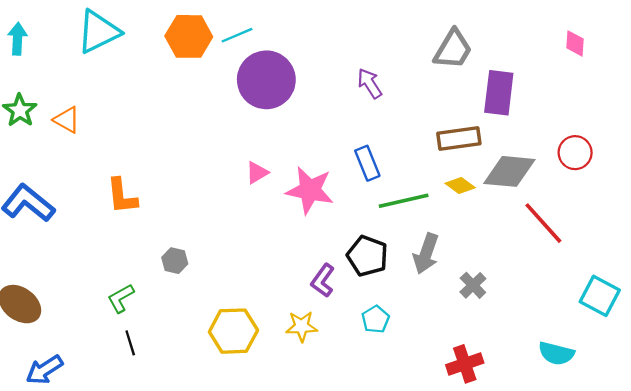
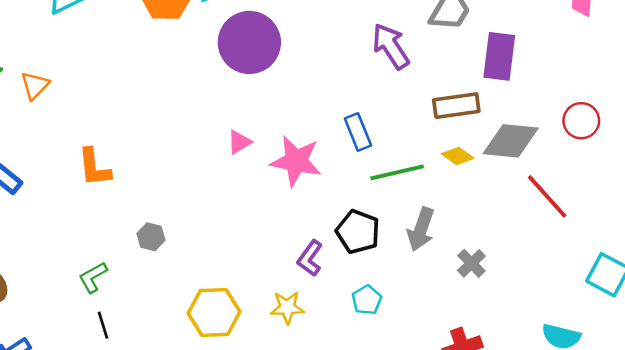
purple arrow: (370, 83) -> (391, 46), moved, size x1.4
orange triangle: (67, 120) -> (35, 85), turned 44

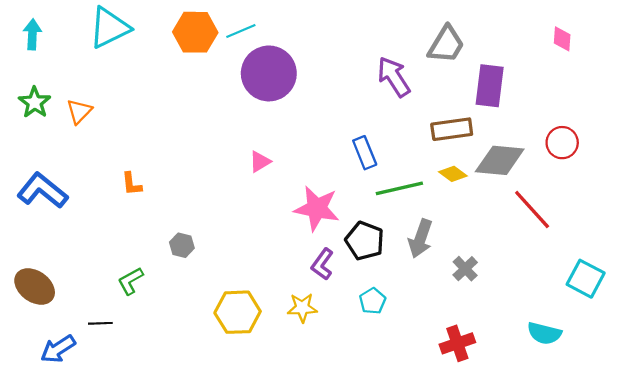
pink star: (296, 161) -> (317, 208), moved
orange L-shape: (94, 167) -> (132, 184), size x0.7
black line: (103, 325) -> (100, 323), moved, turned -75

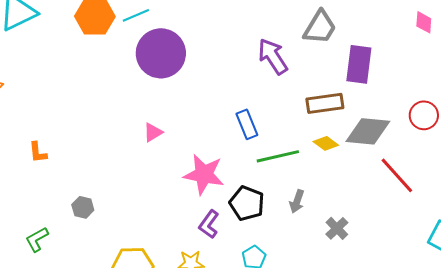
gray arrow: (421, 239) -> (297, 201), size x0.7

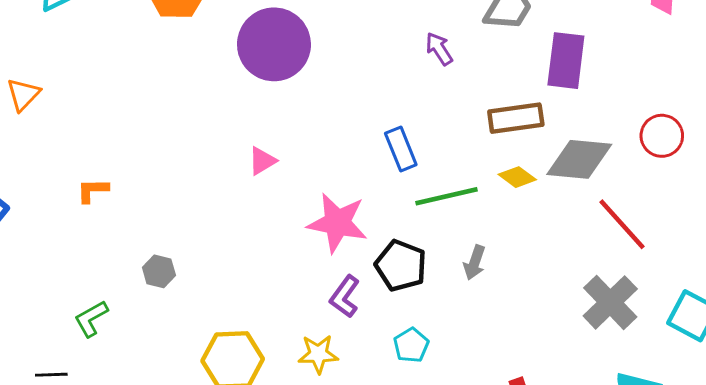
purple arrow: (273, 56) -> (439, 49), size x0.6
orange L-shape: (38, 152) -> (93, 190), turned 95
gray cross: (337, 228) -> (610, 302), moved, size x1.6

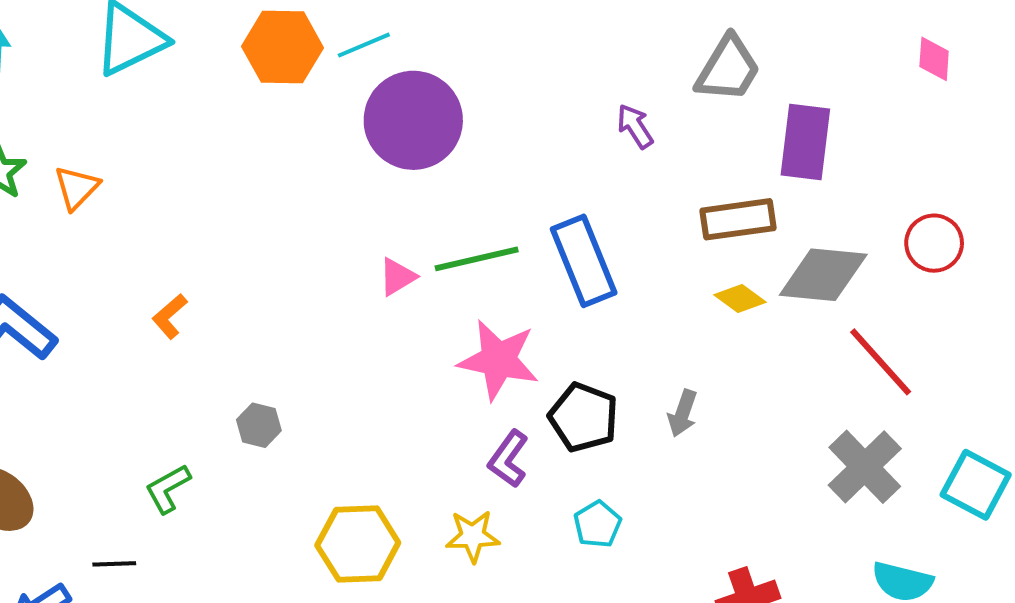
blue rectangle: (401, 149) -> (584, 261), size x1.5
orange L-shape: (93, 190) -> (170, 316), turned -40
green line: (447, 196) -> (477, 259), moved

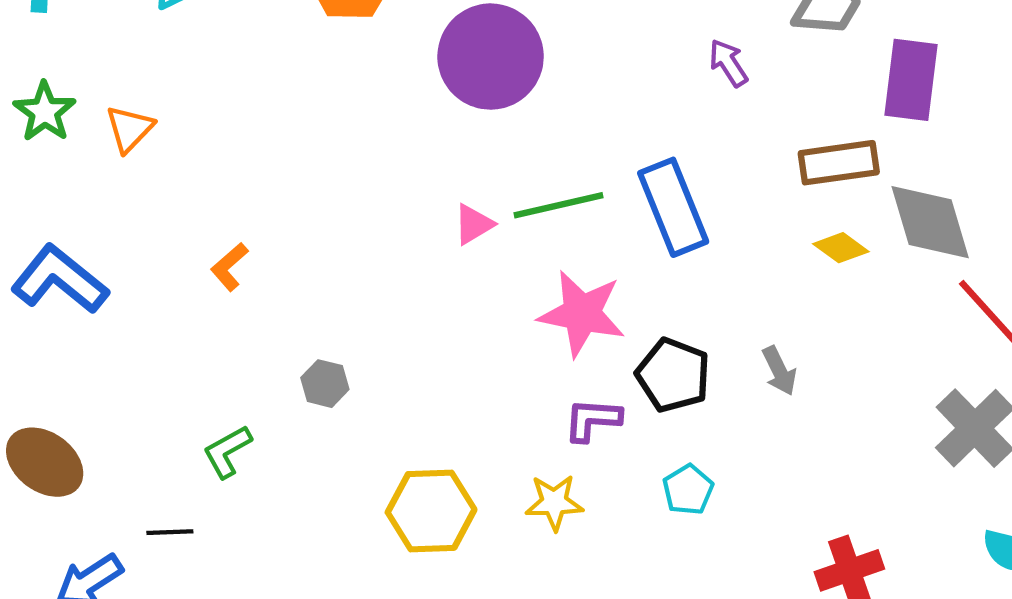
gray diamond: (823, 275) -> (930, 222), turned 68
gray arrow: (683, 413) -> (779, 371), turned -45
purple L-shape: (508, 459) -> (592, 420), turned 58

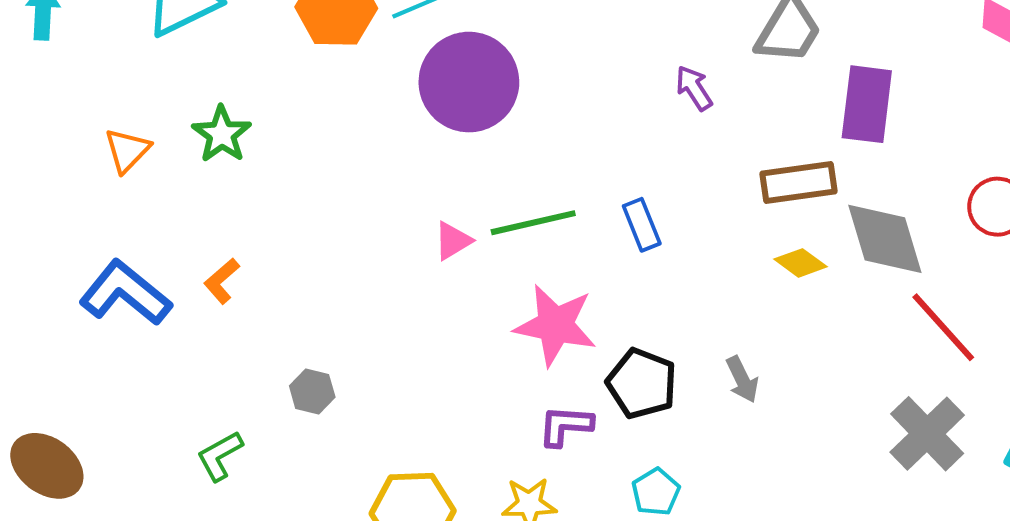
green star: (45, 112) -> (222, 134), moved
blue rectangle: (673, 207) -> (642, 225), size x0.6
blue L-shape: (59, 279) -> (125, 293), moved

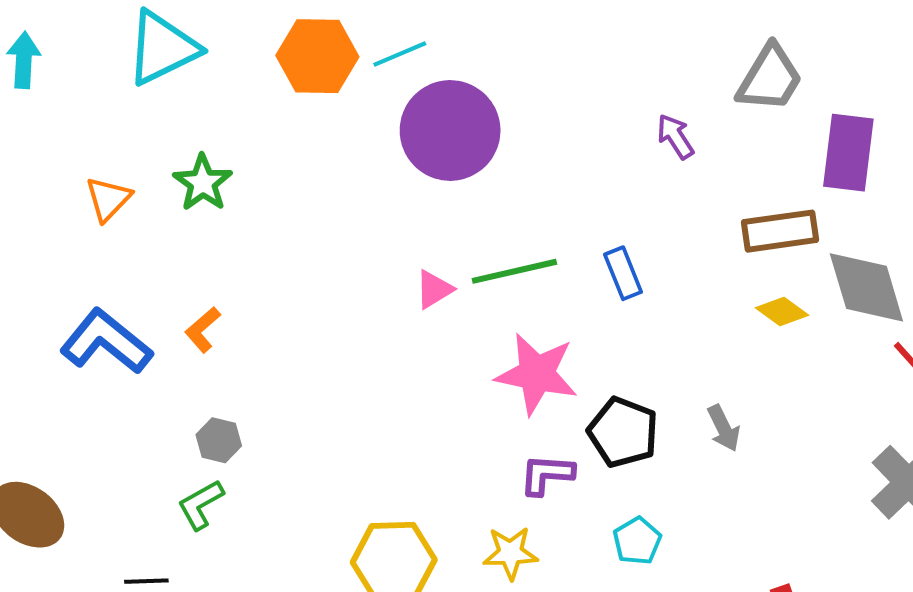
gray hexagon: (312, 392) -> (219, 440), moved

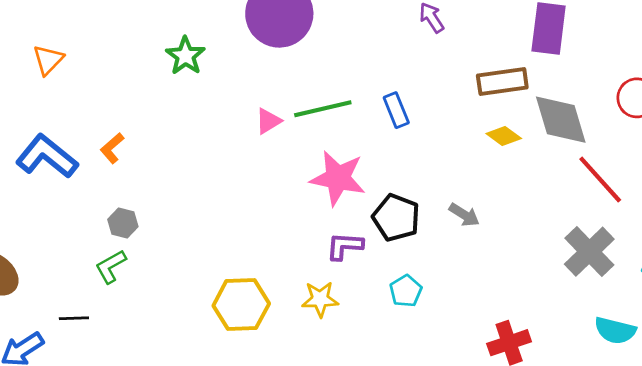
green star: (203, 183) -> (185, 56), moved
gray arrow: (724, 428) -> (464, 215), turned -32

